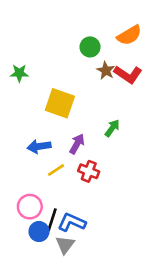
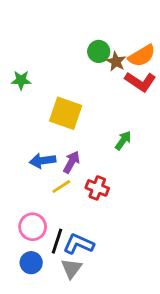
orange semicircle: (129, 35) -> (142, 56), moved
brown star: (106, 71) -> (116, 62), moved
purple arrow: (77, 144) -> (71, 162), moved
blue circle: (39, 232) -> (31, 263), moved

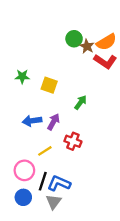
green star: (21, 80) -> (22, 77), moved
yellow square: (66, 113) -> (49, 85), size x0.7
green arrow: (123, 141) -> (81, 102), moved
yellow line: (61, 187) -> (45, 151), moved

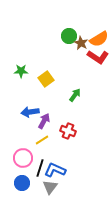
yellow square: (49, 85) -> (46, 79), turned 35
purple arrow: (54, 122) -> (44, 121), moved

